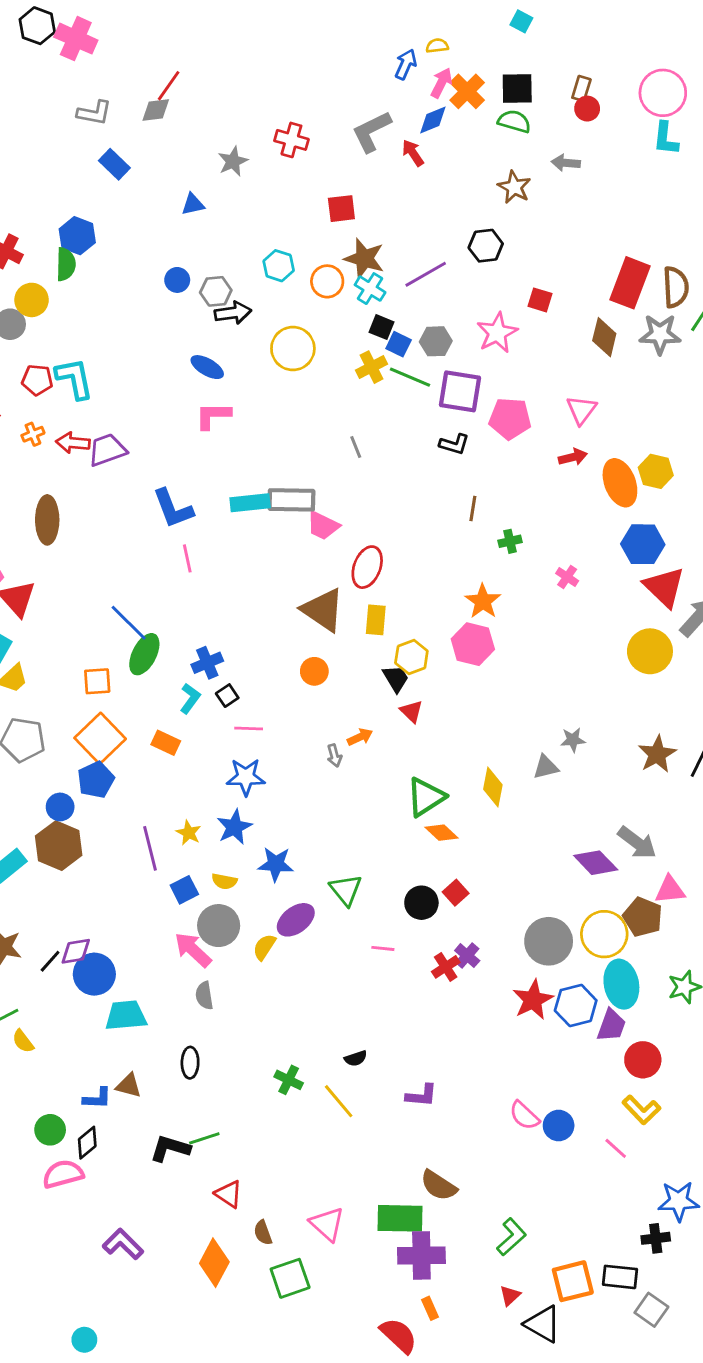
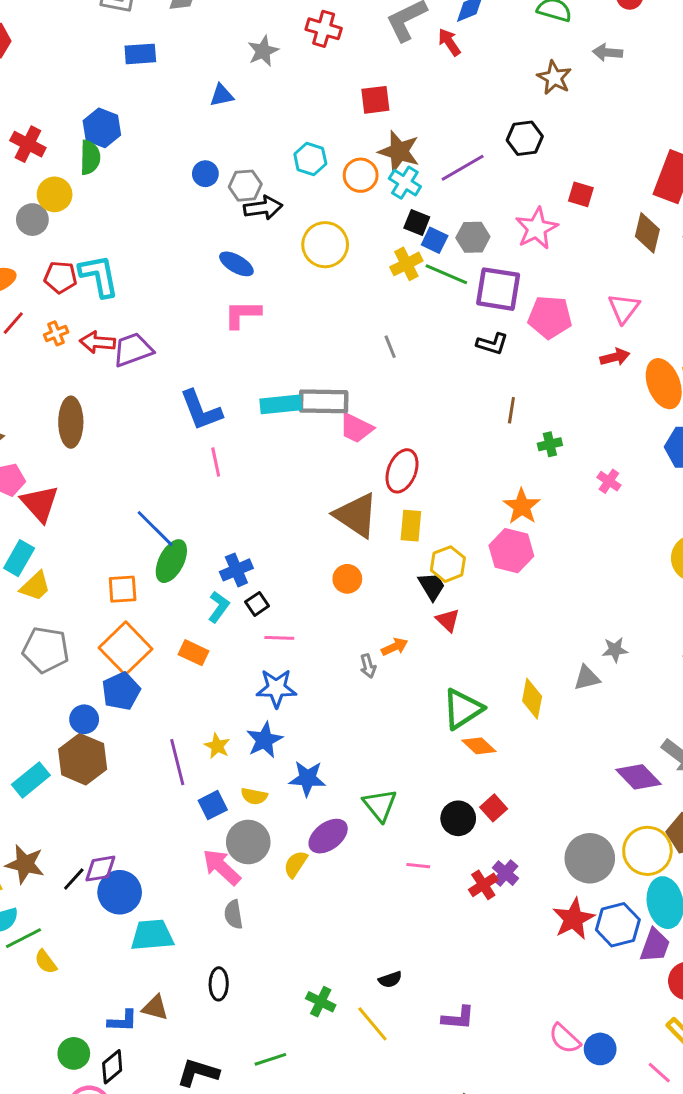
blue rectangle: (114, 164) -> (140, 54), turned -48
green line: (204, 1138) -> (270, 1059), moved

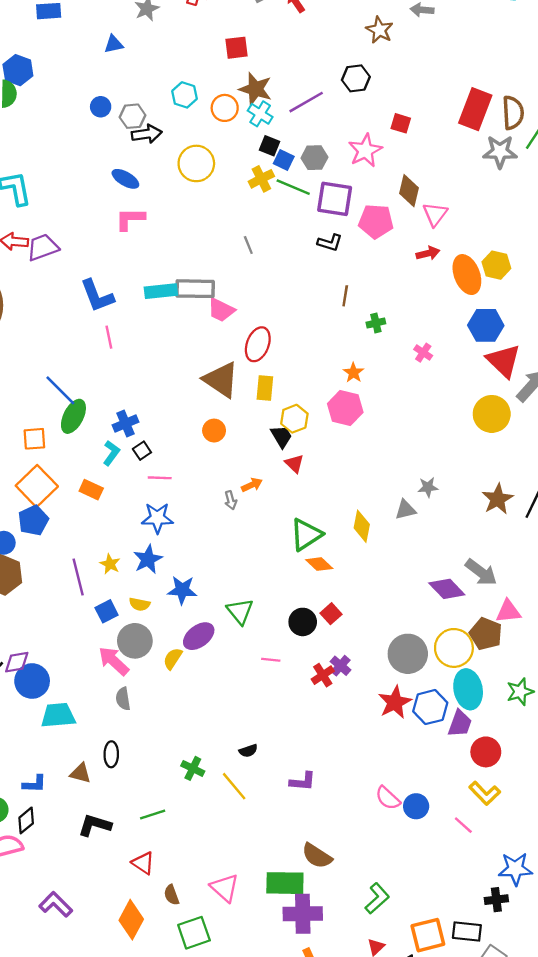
brown diamond: (647, 233) -> (409, 191), moved
orange star: (522, 506) -> (353, 373), size x0.7
brown triangle: (155, 1008) -> (81, 773), moved

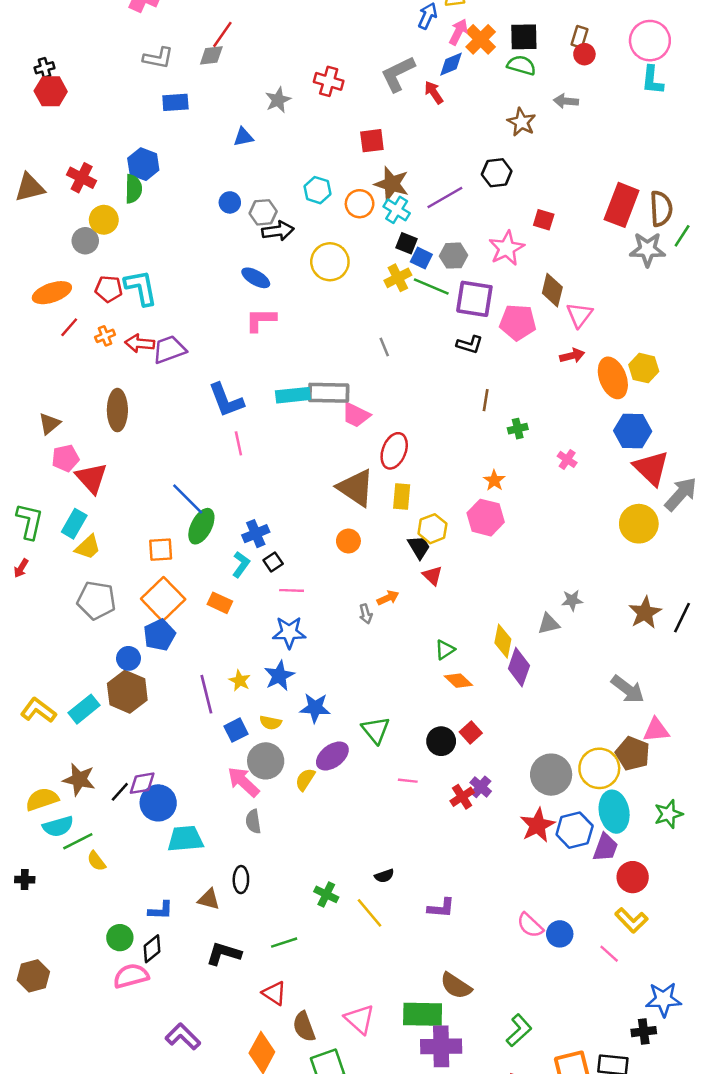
green triangle: (306, 534) -> (445, 650), size x0.6
purple diamond: (447, 589) -> (519, 667), moved, turned 63
brown semicircle: (172, 895) -> (304, 1027), size x1.4

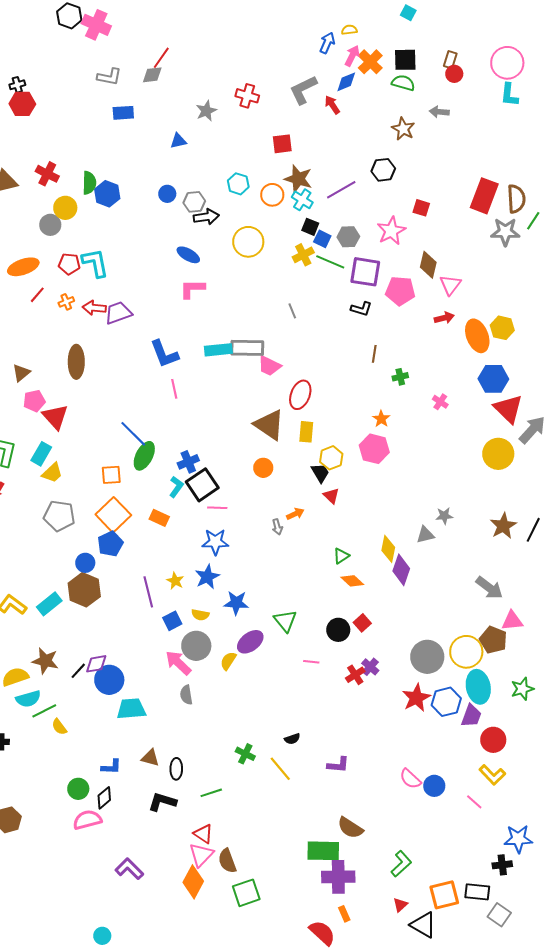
blue hexagon: (143, 164) -> (107, 194), moved
black square: (273, 562) -> (202, 485), size x2.0
black ellipse: (241, 880) -> (176, 769), moved
pink triangle: (360, 1019) -> (201, 855), moved, turned 32

